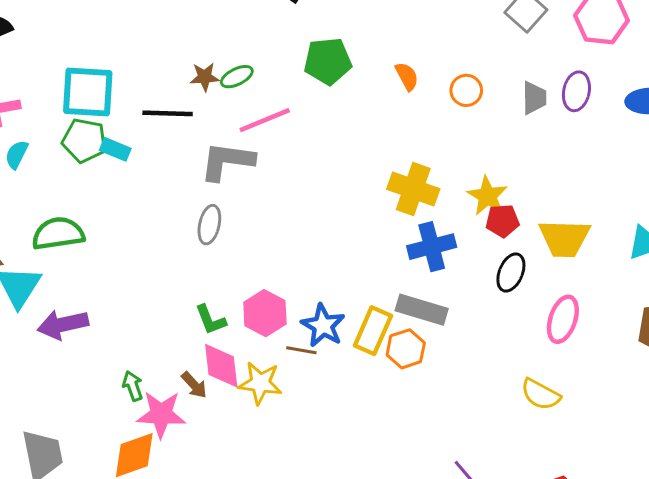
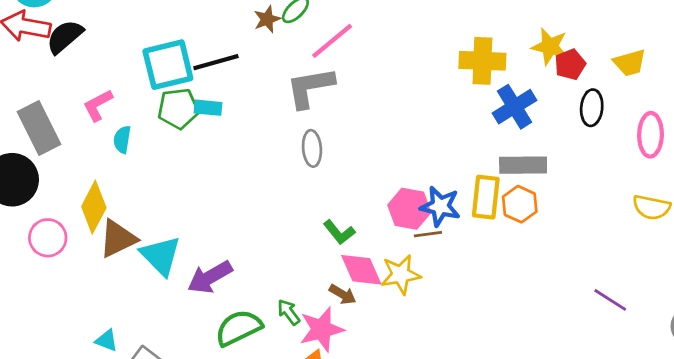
black line: (168, 113) -> (216, 62), moved
green semicircle: (58, 234) -> (239, 328), moved
yellow trapezoid: (564, 238) -> (630, 63), size x0.7
pink hexagon: (265, 313) -> (409, 209), moved

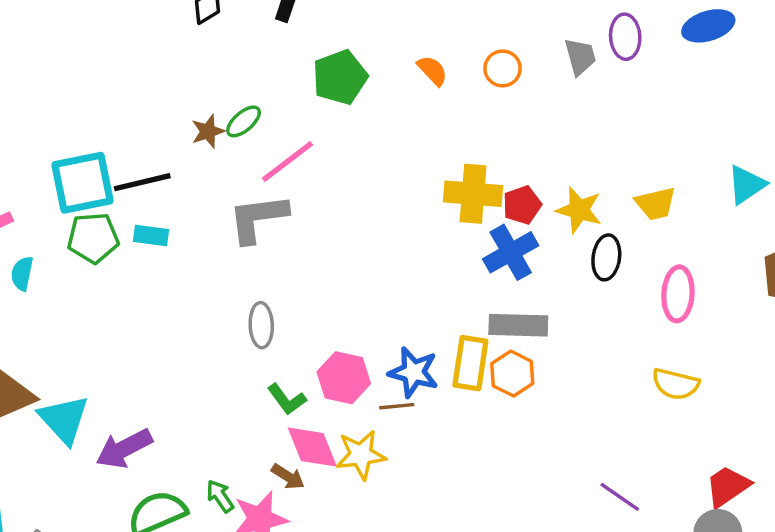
yellow star: (550, 46) -> (579, 210), moved
red pentagon: (570, 64) -> (522, 205), moved
cyan rectangle: (208, 108) -> (151, 236), moved
gray ellipse: (312, 148) -> (261, 325), moved
pink hexagon: (409, 209) -> (344, 378), moved

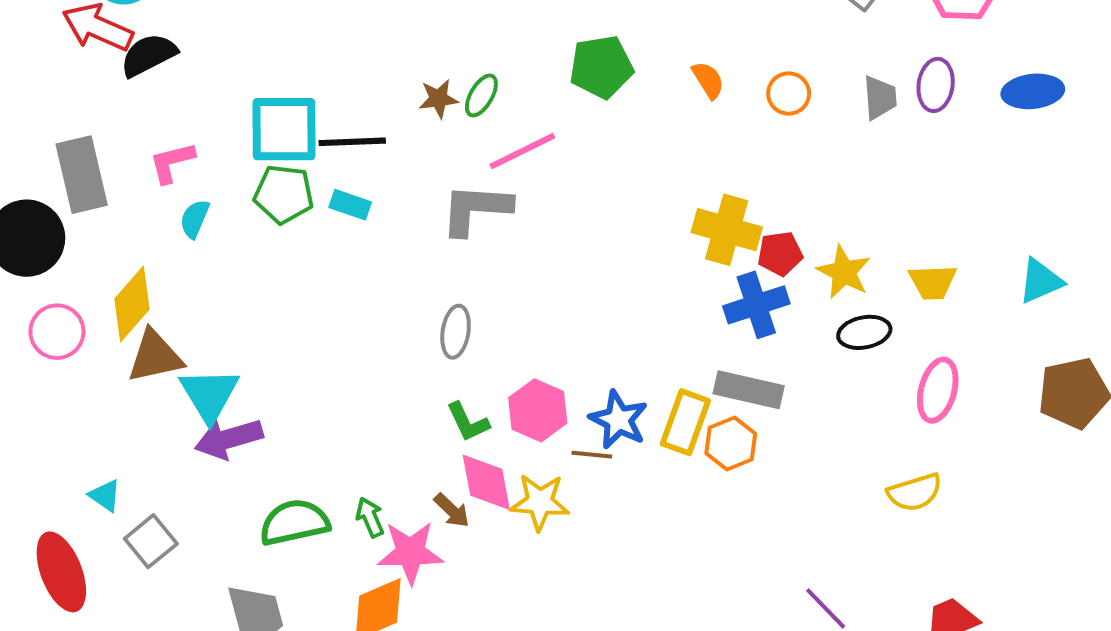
green ellipse: (244, 121) -> (481, 95), turned -30
black ellipse: (606, 257) -> (864, 332), turned 60
yellow semicircle: (676, 384) -> (915, 492), turned -42
purple arrow: (124, 449) -> (229, 439), moved

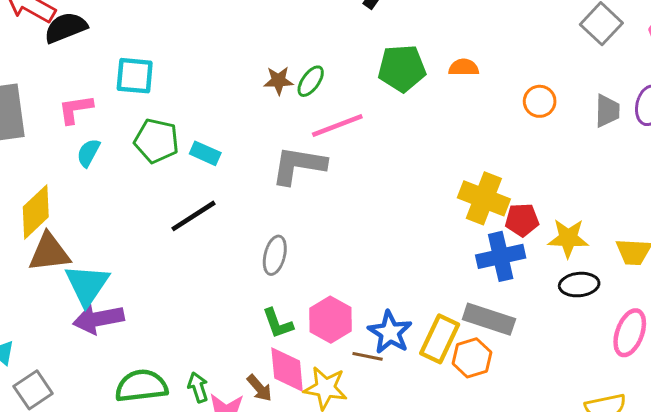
orange semicircle: (708, 80) -> (464, 67), moved, turned -64
cyan square: (284, 129) -> (135, 76), moved, size x0.7
black line: (352, 142) -> (194, 216), moved, turned -36
yellow star: (844, 272) -> (568, 238), turned -30

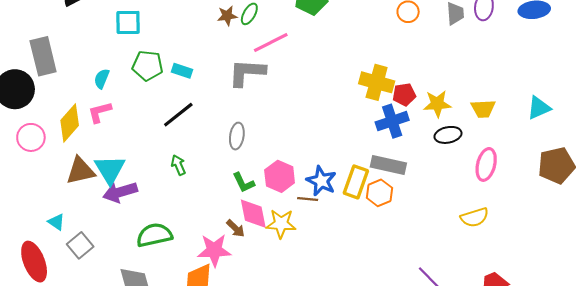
pink L-shape: (75, 109) -> (100, 112), moved
brown triangle: (49, 253) -> (80, 171), moved
green arrow: (198, 387) -> (178, 165), moved

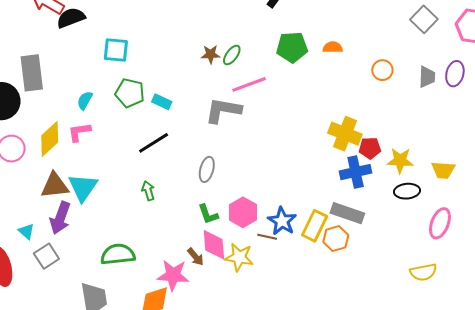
purple arrow: (120, 192) -> (60, 218), moved, turned -60

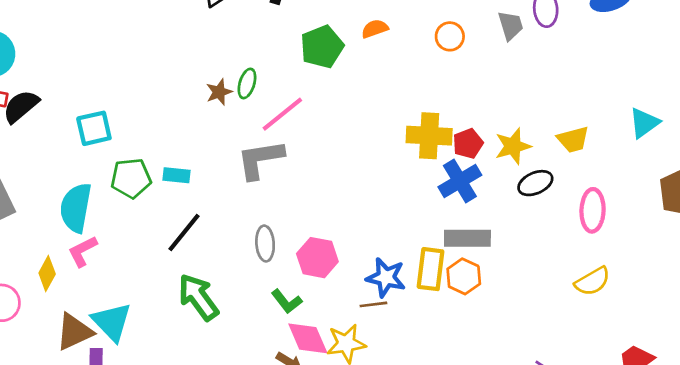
cyan semicircle: (85, 100) -> (76, 208), size x1.8
yellow diamond: (50, 139) -> (47, 273), size x0.7
green arrow: (148, 191) -> (198, 297), size x1.8
pink hexagon: (243, 212) -> (317, 258), moved

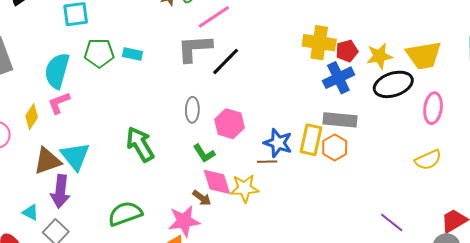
yellow trapezoid: (573, 140) -> (424, 55), size x1.5
black ellipse: (535, 183) -> (393, 84), size x1.5
black line: (184, 233) -> (226, 61), moved

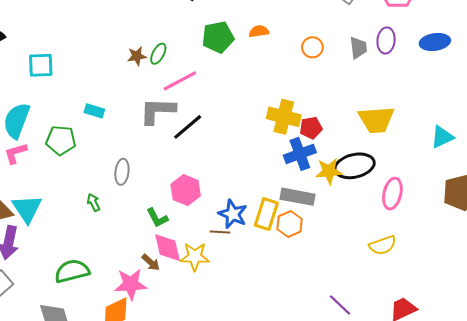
green pentagon: (99, 53) -> (61, 140), moved
yellow trapezoid: (424, 55) -> (376, 120), moved
yellow star: (379, 56) -> (329, 171), moved
gray ellipse: (192, 110) -> (122, 172), moved
green arrow: (140, 144) -> (94, 202), size x0.5

